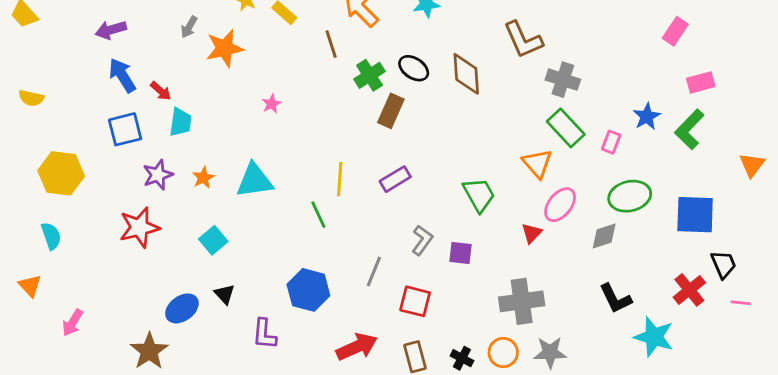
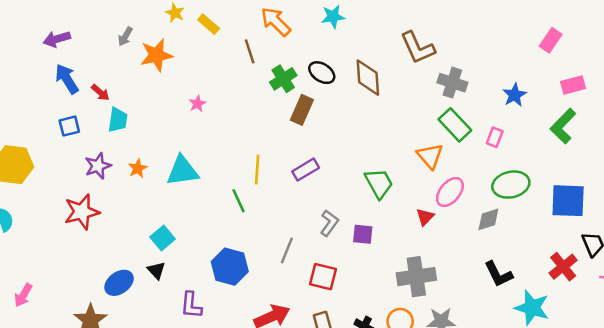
blue star: (647, 117) -> (515, 95), moved
blue square: (125, 129) -> (69, 126), size x0.7
cyan square: (213, 240) -> (163, 238), moved

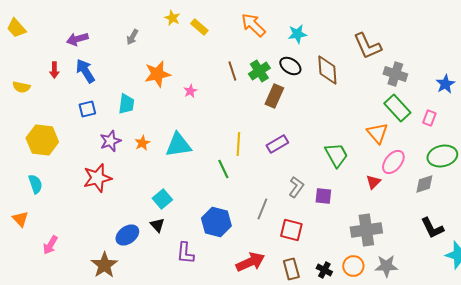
cyan star: (333, 17) -> (297, 34), moved
brown line: (250, 51) -> (232, 71), moved
orange star: (156, 55) -> (157, 74), moved
red arrow: (100, 92) -> (54, 70), moved, turned 49

